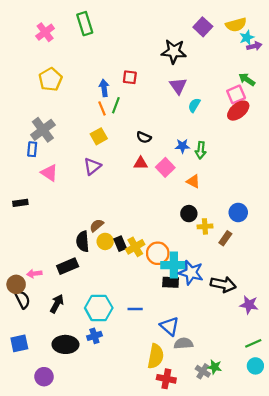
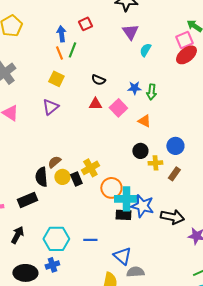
red square: (130, 77) -> (85, 24), turned -32
yellow square: (99, 136) -> (56, 79), turned -35
blue circle: (238, 212) -> (175, 146), moved
yellow cross: (135, 247) -> (90, 168), moved

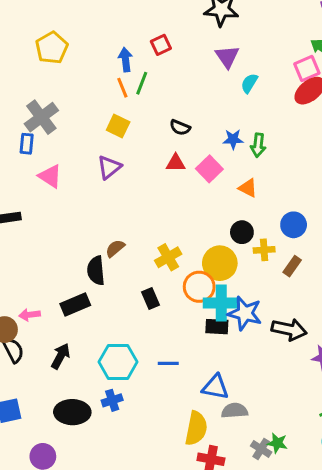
yellow circle: (62, 177) -> (220, 263), moved, size x1.5
black rectangle: (76, 179) -> (150, 299), moved
blue triangle: (122, 256) -> (215, 387), turned -30

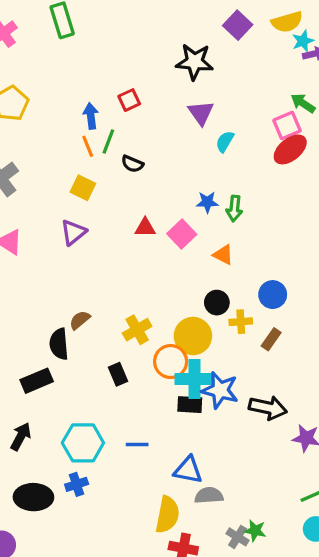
black semicircle: (180, 127) -> (132, 164), moved

